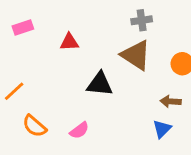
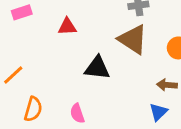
orange semicircle: (34, 126) -> (33, 109), turned -115
pink semicircle: (79, 130) -> (77, 113), turned 108

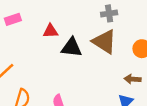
black triangle: (97, 68) -> (72, 47), moved

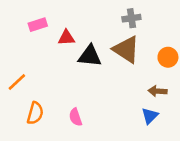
pink rectangle: (13, 19) -> (38, 25), moved

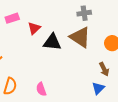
red triangle: (66, 38) -> (34, 28), turned -40
brown arrow: (158, 91) -> (104, 69), turned -120

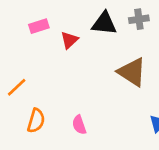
brown triangle: (80, 37) -> (132, 72), moved
black triangle: (52, 42) -> (104, 23), moved

